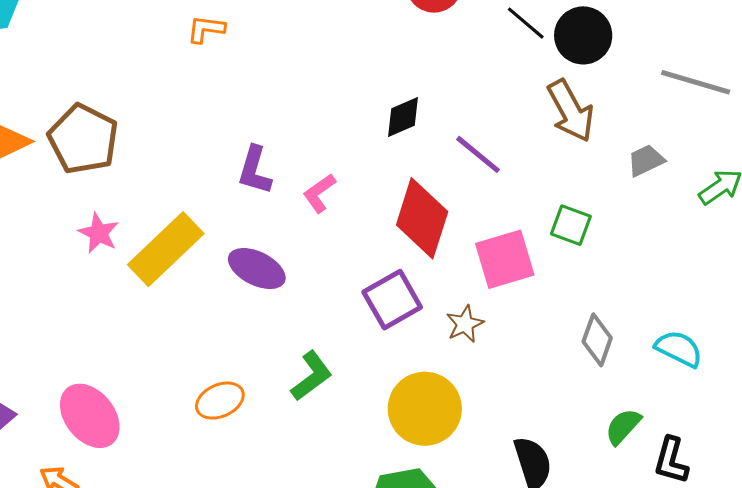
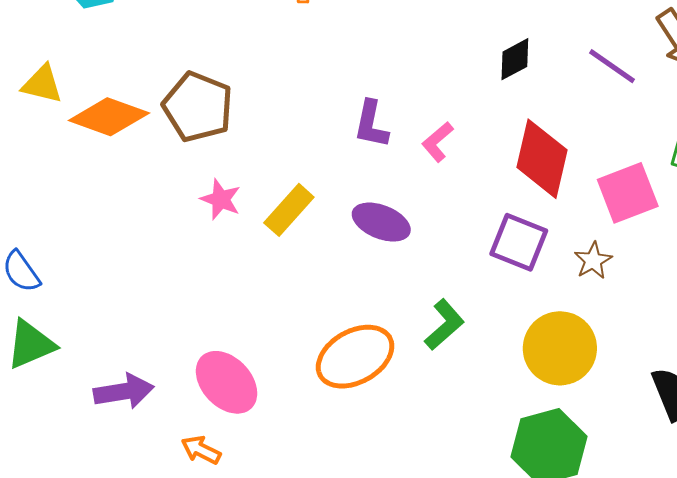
purple line: (478, 154) -> (612, 66), moved
yellow rectangle: (166, 249) -> (289, 210), size x0.7
purple square: (392, 300) -> (519, 242), turned -34
orange ellipse: (220, 401) -> (355, 357), size x1.6

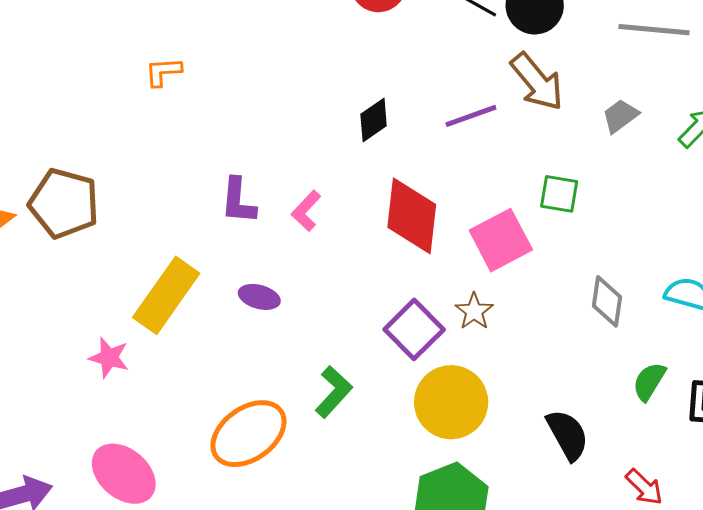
purple line: (612, 66) -> (471, 116), turned -48
pink star: (221, 199) -> (109, 358), moved
yellow rectangle: (289, 210) -> (166, 295), size x1.4
purple ellipse: (381, 222) -> (259, 297), size x0.7
purple square: (519, 242) -> (414, 329), moved, turned 30

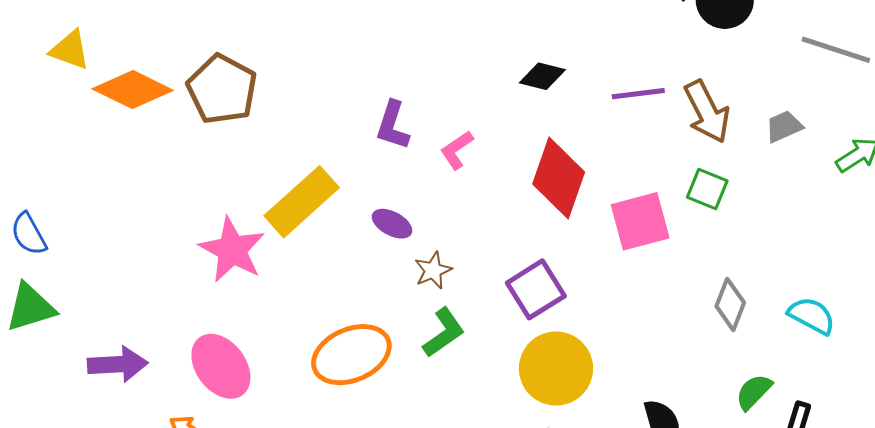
brown arrow: (537, 82) -> (707, 112), moved
black diamond: (374, 120) -> (542, 76), turned 36
brown star: (474, 311) -> (433, 270), moved
pink star: (109, 358) -> (232, 250), size x1.6

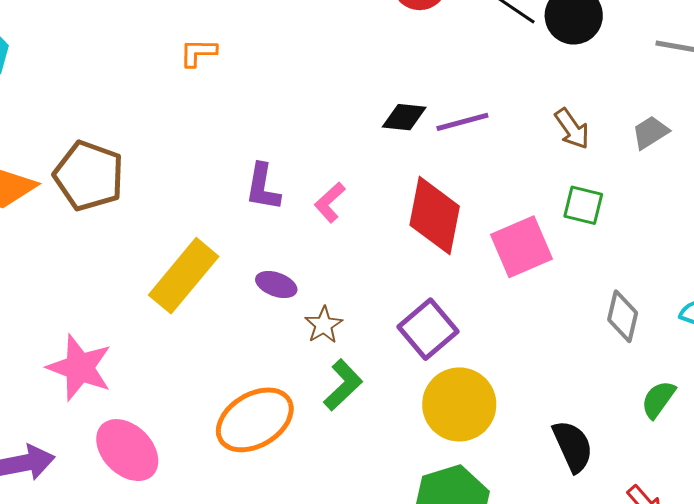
purple line: (638, 94) -> (462, 122), moved
brown arrow: (707, 112) -> (572, 129), size x0.7
pink star: (232, 250) -> (80, 368), moved

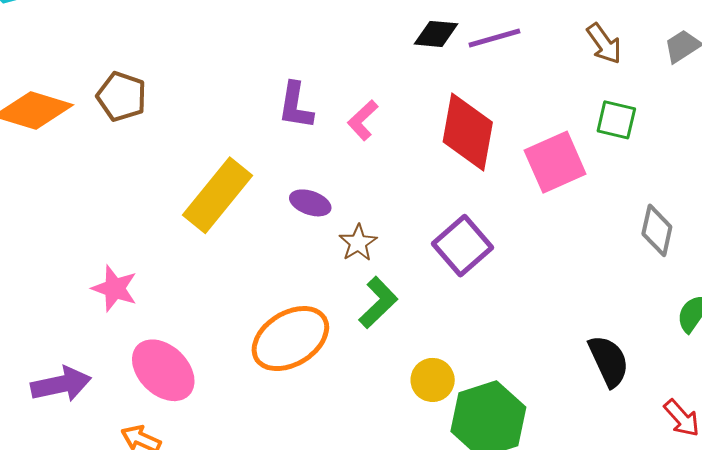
brown pentagon: (89, 176) -> (122, 96), size x0.7
pink star: (80, 368) -> (115, 288), size x0.7
yellow circle: (459, 404) -> (433, 380), moved, size x0.6

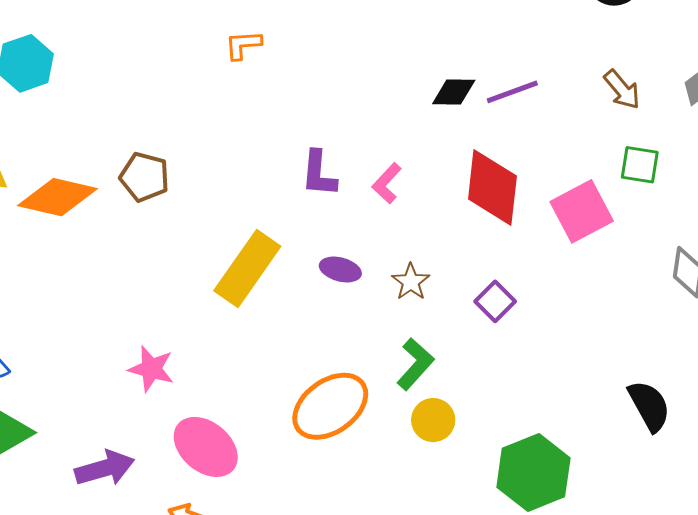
brown star: (358, 243) -> (411, 282), moved
purple square: (462, 246) -> (495, 301), size x0.7
yellow circle: (433, 380) -> (433, 420), moved

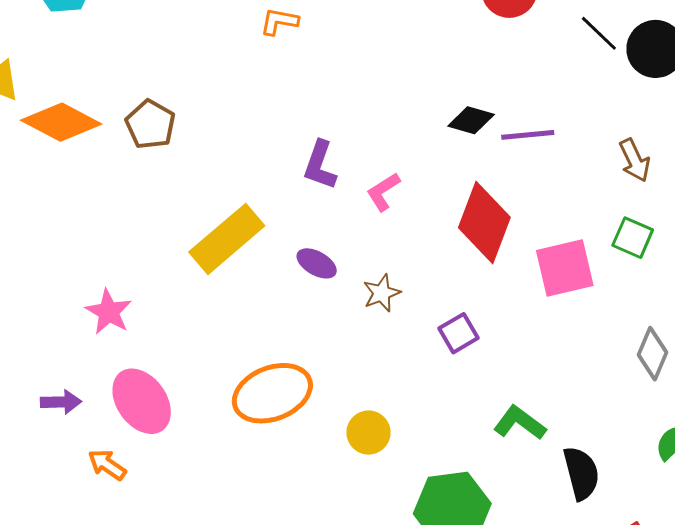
green L-shape: (415, 364) -> (520, 423), moved, turned -110
purple arrow: (105, 468) -> (61, 402), moved, size x0.7

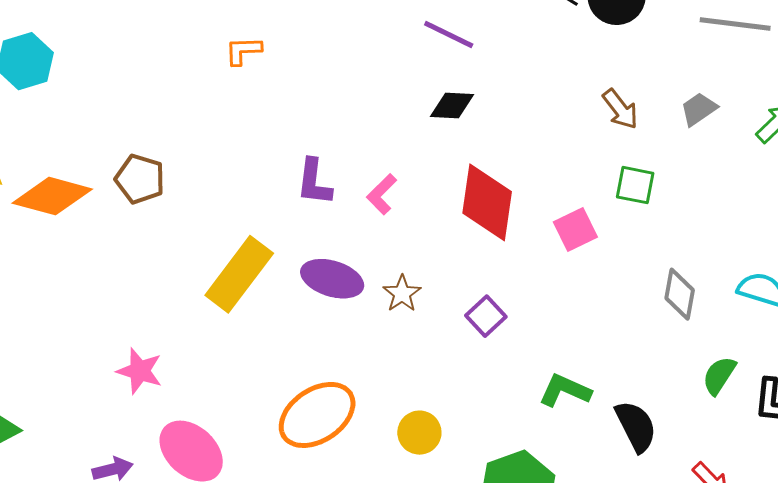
purple line: (528, 135) -> (449, 34), moved, turned 44
purple ellipse: (317, 263) -> (332, 279), size x1.5
pink square: (565, 268) -> (575, 229), size x0.7

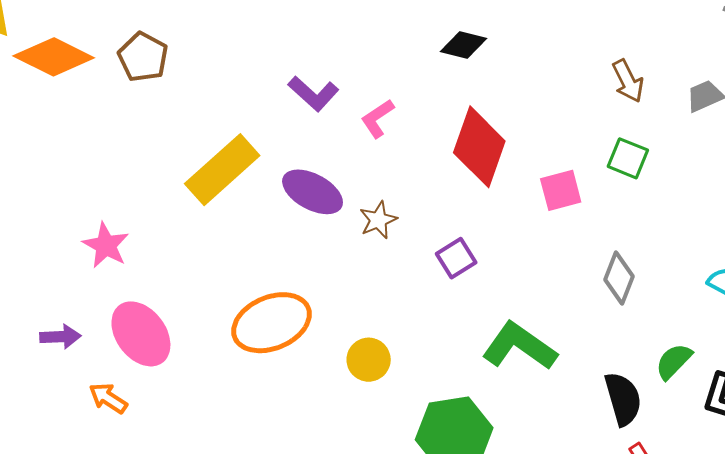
purple L-shape: (314, 182) -> (313, 94), turned -66
gray diamond: (680, 294) -> (619, 278), moved
green L-shape: (565, 390) -> (519, 346), size x1.4
black semicircle: (636, 426) -> (623, 399), moved

